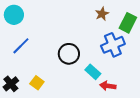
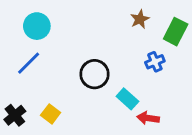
cyan circle: (14, 15) -> (37, 26), moved
blue cross: (113, 45) -> (155, 62), size x0.6

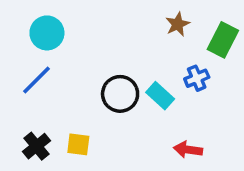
cyan rectangle: (127, 99) -> (160, 96), moved
yellow square: (51, 114) -> (78, 144), moved, turned -30
black cross: (15, 115) -> (36, 146), moved

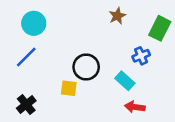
brown star: (178, 24) -> (117, 16), moved
cyan rectangle: (160, 96) -> (125, 81), moved
yellow square: (78, 144) -> (69, 88), moved

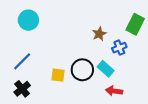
brown star: (117, 16) -> (99, 34), moved
blue line: (26, 57) -> (22, 61), moved
black circle: (86, 67) -> (82, 70), moved

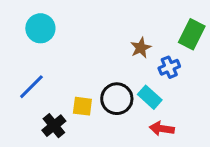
black cross: (22, 89) -> (54, 126), moved

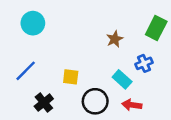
blue cross: (169, 67) -> (144, 63), moved
black circle: (117, 99) -> (95, 101), moved
yellow square: (82, 106) -> (71, 77), moved

